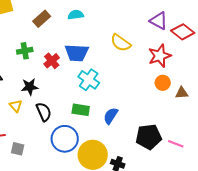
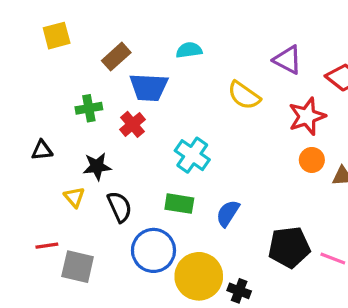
cyan semicircle: (76, 15) -> (189, 50), moved
purple triangle: (159, 21) -> (288, 60), moved
blue trapezoid: (77, 53) -> (149, 87), moved
gray square: (18, 149) -> (78, 267), size x1.5

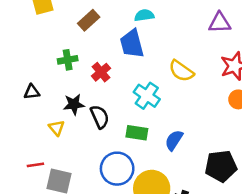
purple triangle: (288, 60) -> (220, 23), turned -30
blue trapezoid: (149, 87) -> (132, 44), moved, turned 72
yellow semicircle: (244, 95) -> (181, 71), moved
black semicircle: (120, 207) -> (100, 117), moved

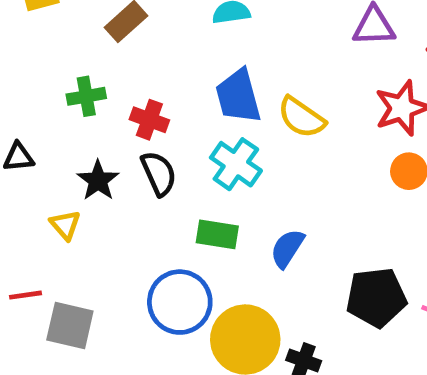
blue trapezoid: (132, 44) -> (238, 96), moved
red cross: (101, 72) -> (149, 120), turned -30
black star: (74, 104) -> (98, 181), turned -30
black semicircle: (100, 117) -> (159, 173), moved

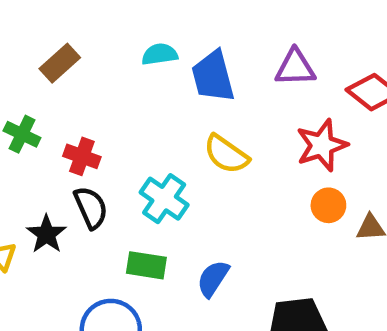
green cross: (86, 96) -> (22, 134), turned 36
blue trapezoid: (238, 96) -> (213, 76), moved
black star: (98, 181) -> (46, 234), moved

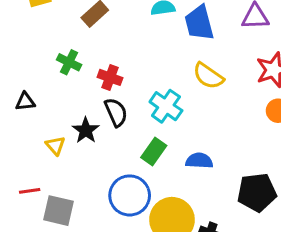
green rectangle: (146, 265) -> (154, 152), turned -64
blue semicircle: (213, 279) -> (199, 161), turned 60

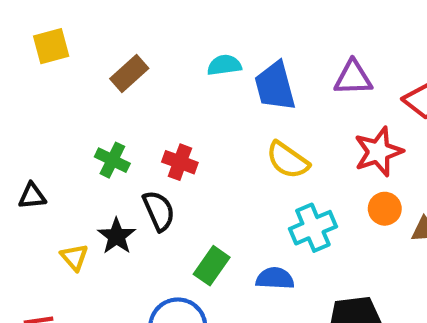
green cross: (69, 62) -> (112, 160), moved
red cross: (110, 77) -> (180, 162), moved
cyan cross: (166, 106) -> (313, 228), moved, turned 32

